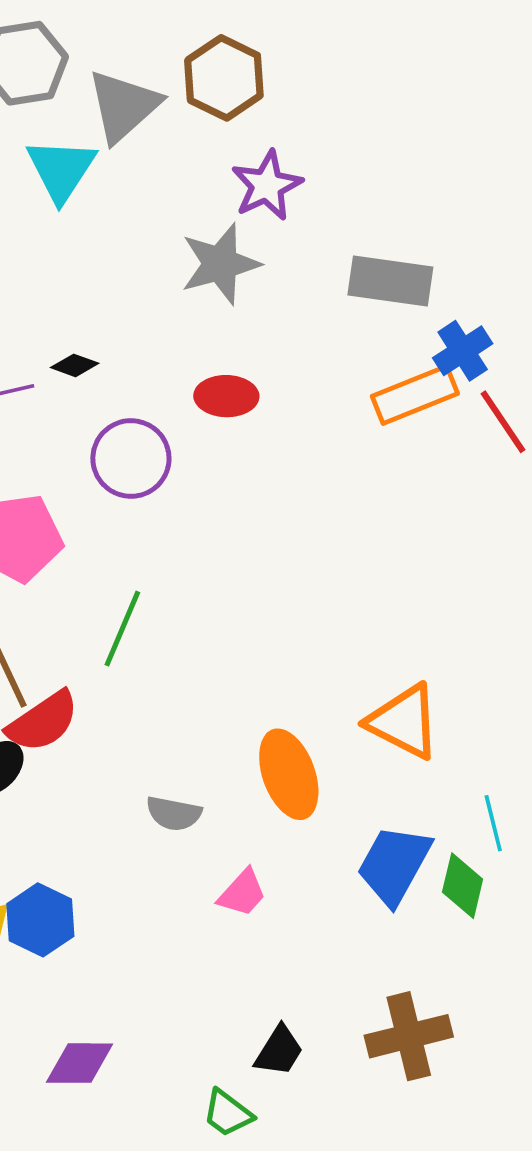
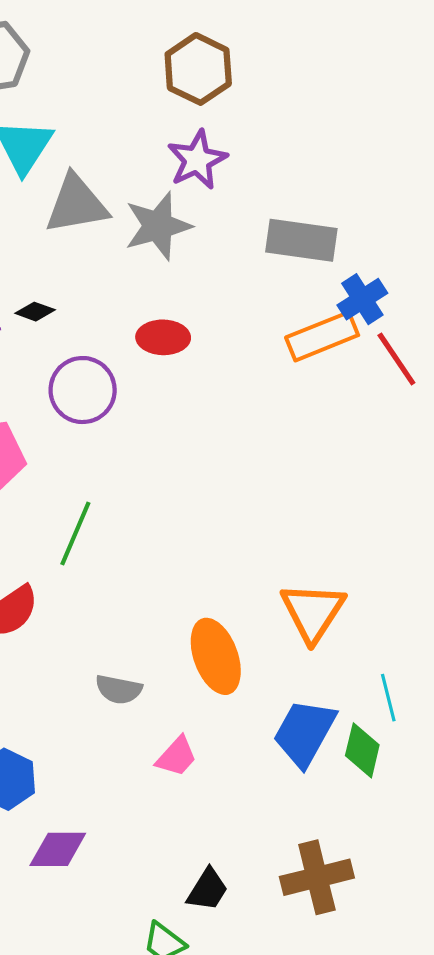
brown hexagon: (224, 78) -> (198, 69), moved
gray triangle: (124, 106) -> (76, 204), moved, turned 32
orange triangle: (404, 722) -> (313, 612), turned 36
purple diamond: (80, 1063) -> (58, 849), moved

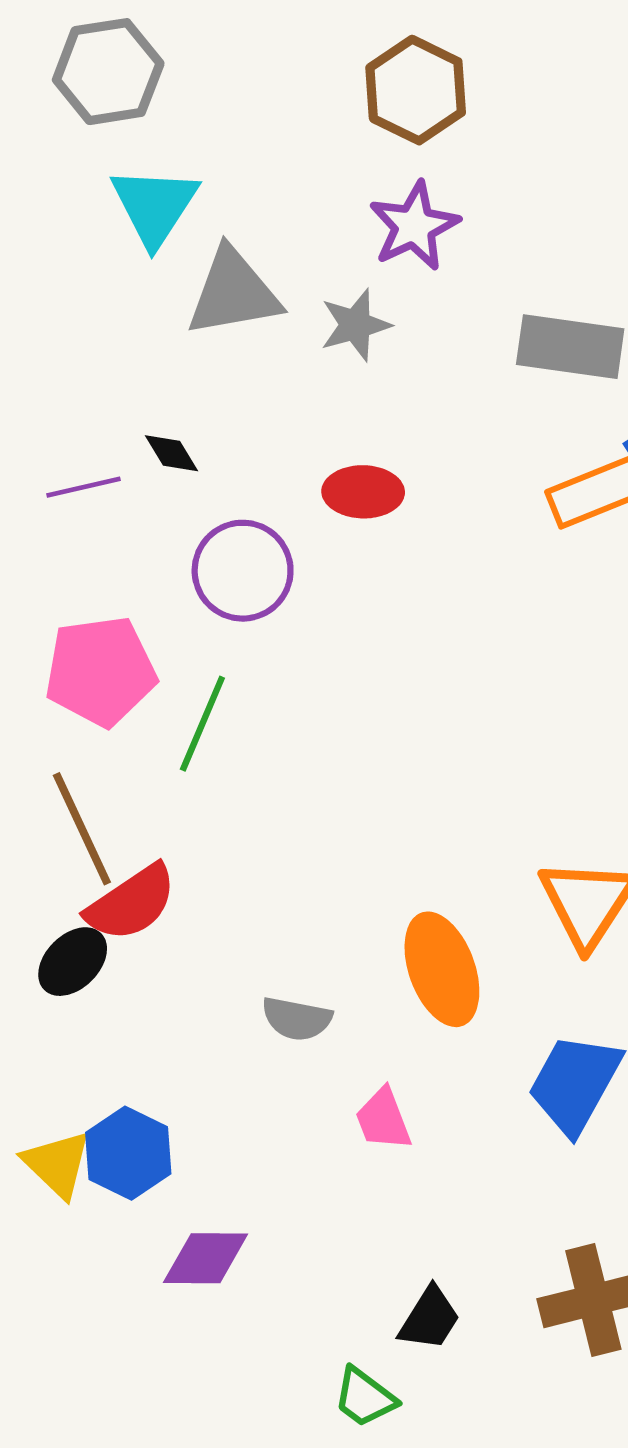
gray star: (158, 226) -> (355, 325), size x0.7
black diamond: (35, 312) -> (172, 453), turned 39
green line: (75, 534) -> (202, 724), moved
pink trapezoid: (177, 756) -> (383, 1119), turned 117

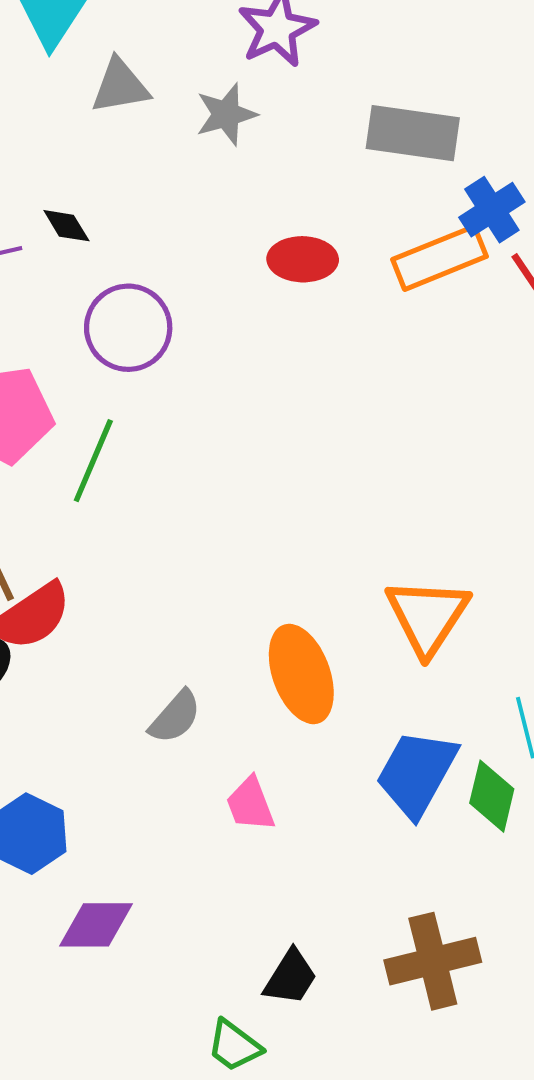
gray triangle: (233, 293) -> (120, 86), size x0.7
red ellipse: (363, 492) -> (303, 259), moved
gray semicircle: (297, 1019) -> (175, 717), turned -60

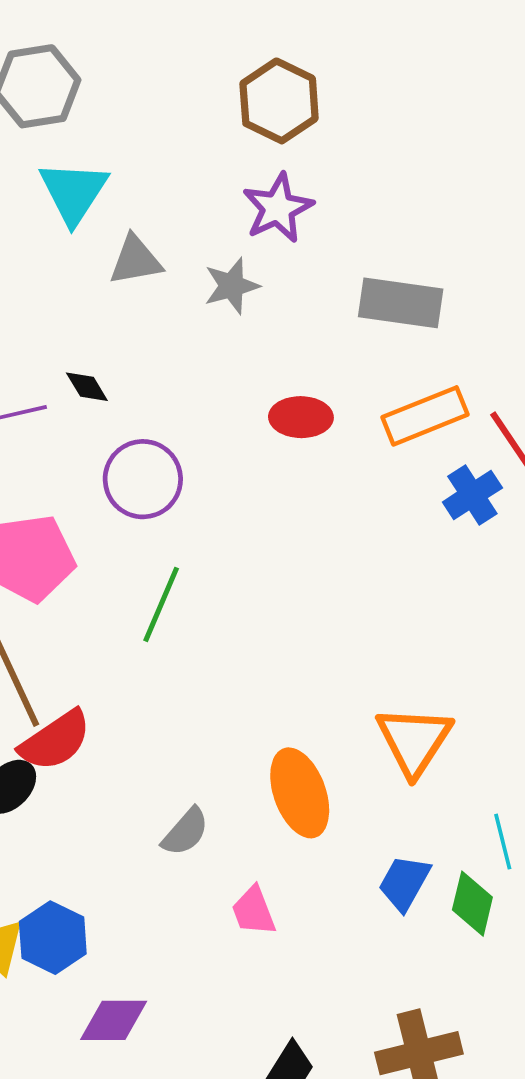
blue cross: (492, 210) -> (472, 495), moved
green line: (93, 461) -> (161, 604), moved
blue trapezoid: (417, 773) -> (404, 883), size x0.7

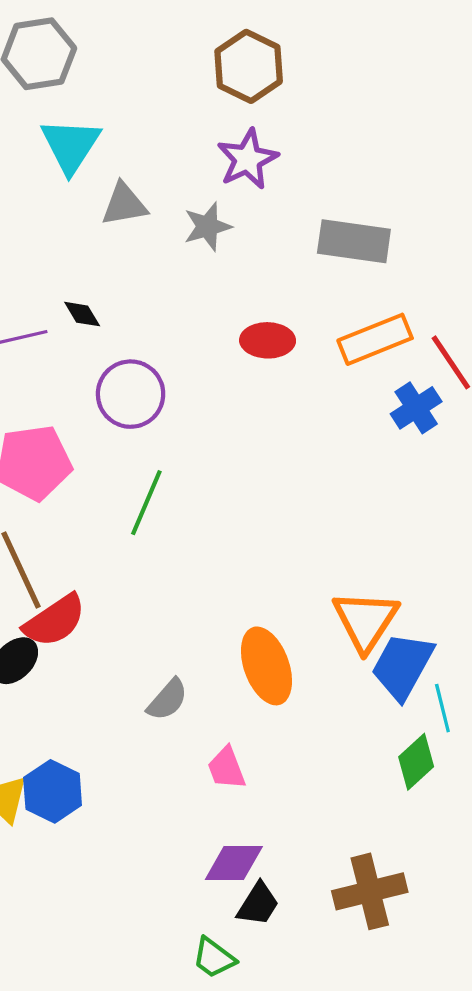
blue trapezoid: (404, 883) -> (402, 666), moved, size x1.4
green diamond: (472, 904) -> (416, 762), turned 34
purple diamond: (114, 1020) -> (234, 863), moved

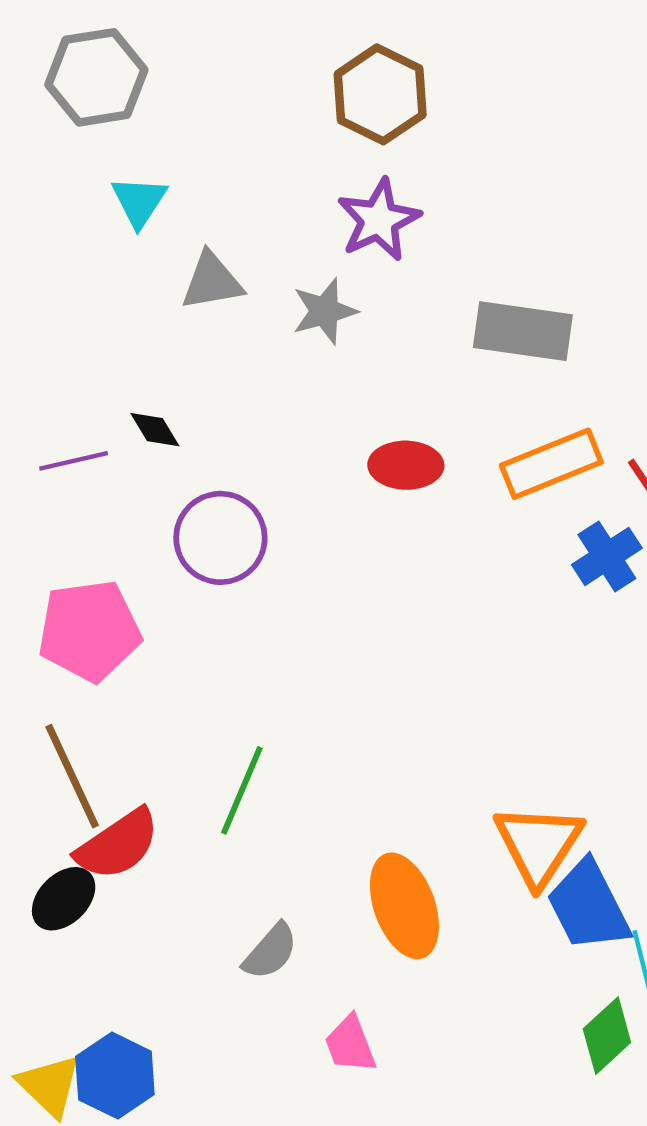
cyan triangle: (71, 145) -> (139, 201), size x0.7
green line: (146, 503) -> (242, 790), moved
blue trapezoid: (402, 666) -> (588, 906), turned -56

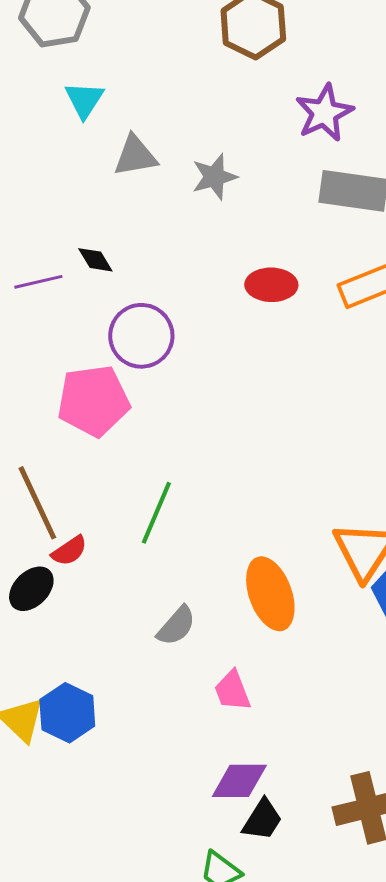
purple star: (379, 220) -> (324, 113), moved
pink pentagon: (89, 631) -> (93, 401), moved
red semicircle: (118, 845) -> (69, 551), size x0.6

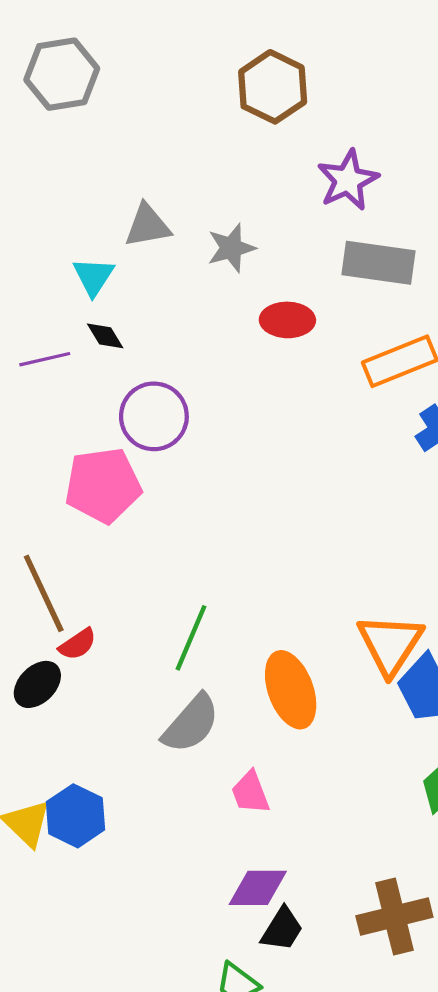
cyan triangle: (84, 100) -> (94, 277), moved
red ellipse: (271, 285) -> (287, 320), moved
green line: (156, 513) -> (191, 638), moved
gray semicircle: (176, 626) -> (191, 724), size x1.4

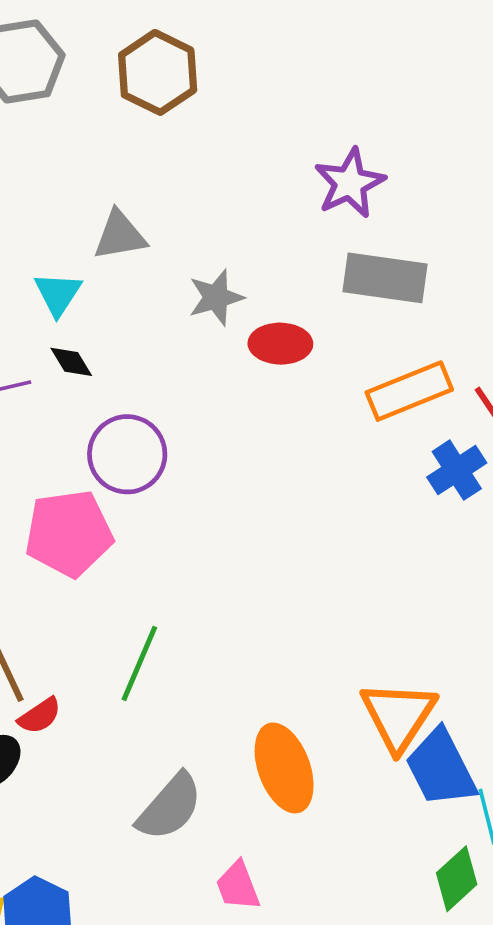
brown hexagon: (273, 87) -> (158, 72), moved
gray star: (231, 248) -> (216, 297), moved
green line: (191, 638) -> (139, 663), moved

